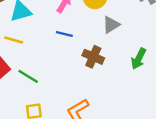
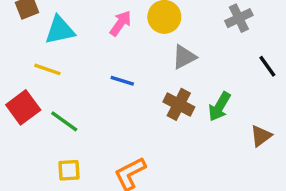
blue line: (64, 34) -> (122, 81), moved
brown cross: (93, 57) -> (179, 104), moved

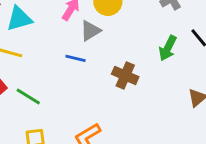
gray triangle: (184, 57) -> (90, 31), moved
green arrow: (219, 107) -> (168, 48), moved

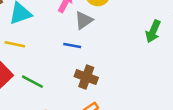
brown cross: (125, 75) -> (86, 77), moved

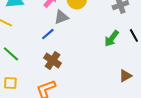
blue line: (72, 45) -> (48, 34), turned -64

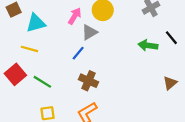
green arrow: (112, 38) -> (148, 45), turned 72

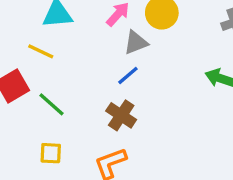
blue line: (78, 53) -> (128, 76), moved

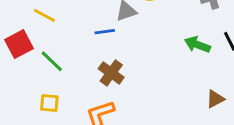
blue line: (128, 76) -> (105, 32), moved, turned 30

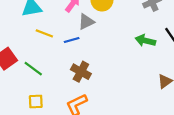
yellow line: (44, 15) -> (44, 33), moved

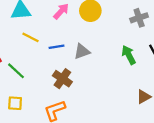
gray triangle: (86, 22) -> (82, 51), moved
green arrow: (145, 41) -> (129, 55), turned 42

